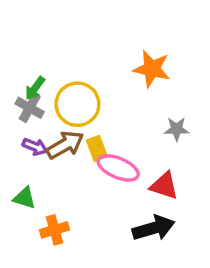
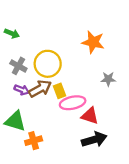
green arrow: (35, 88) -> (12, 33), moved, turned -104
pink ellipse: (118, 168) -> (73, 103), turned -35
red triangle: (164, 186) -> (90, 116), moved
green triangle: (24, 198) -> (15, 121), size x1.5

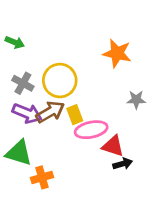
purple arrow: (22, 90) -> (27, 113), size x1.5
black arrow: (94, 140) -> (123, 164), moved, size x0.6

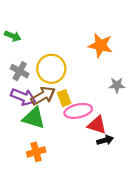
green triangle: (19, 153) -> (34, 118), moved

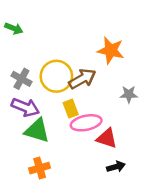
green arrow: (13, 36) -> (14, 28), moved
brown arrow: (43, 96) -> (82, 79), moved
black arrow: (105, 140) -> (116, 167), moved

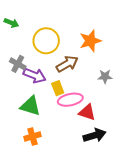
orange star: (111, 50) -> (90, 41), turned -30
yellow circle: (56, 76) -> (46, 41), moved
purple arrow: (25, 107) -> (35, 75), moved
black arrow: (116, 167) -> (95, 135), size x1.5

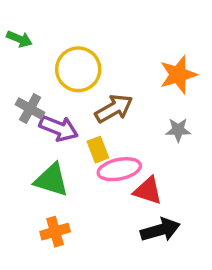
orange star: (90, 41) -> (178, 75), moved

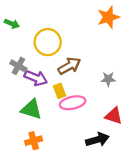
orange star: (178, 75) -> (108, 17), moved
red triangle: (148, 191) -> (114, 116), moved

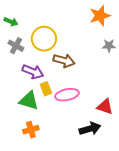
gray cross: (18, 66) -> (16, 46), moved
brown arrow: (69, 66) -> (64, 61), turned 45
gray star: (108, 79) -> (109, 46), moved
yellow rectangle: (60, 91) -> (46, 89), moved

